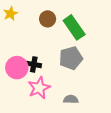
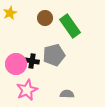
gray pentagon: (71, 58) -> (54, 55), moved
pink star: (39, 88) -> (27, 90), moved

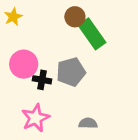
brown circle: (45, 18) -> (75, 17), moved
pink circle: (16, 64) -> (24, 64), moved

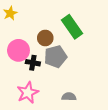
brown circle: (75, 17) -> (45, 38), moved

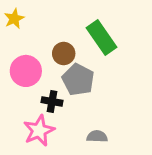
gray pentagon: (56, 57) -> (78, 80), turned -30
black cross: (33, 63) -> (52, 101), moved

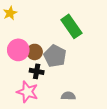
brown circle: (64, 54) -> (35, 52), moved
pink star: (39, 131) -> (27, 92), turned -30

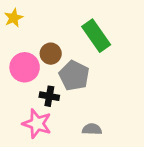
brown circle: (35, 52) -> (51, 54), moved

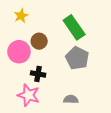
yellow star: (14, 18) -> (21, 16), moved
gray pentagon: (74, 76) -> (77, 58), moved

